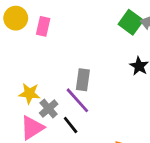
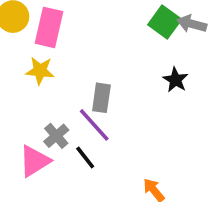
pink rectangle: (43, 26) -> (49, 27), size x1.5
yellow star: (29, 93) -> (40, 71), moved

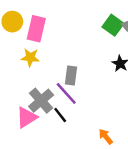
gray cross: (56, 136) -> (41, 101), size x1.5

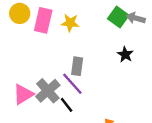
yellow star: (30, 58) -> (70, 23), moved
pink triangle: (27, 117) -> (23, 94), moved

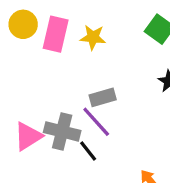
gray rectangle: (77, 66) -> (103, 97), turned 66
gray cross: (48, 91) -> (62, 131), turned -35

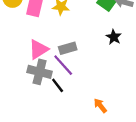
pink triangle: (28, 136) -> (38, 49), moved

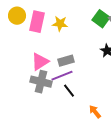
purple line: (63, 65) -> (62, 76), turned -70
black line: (58, 85) -> (69, 91), moved

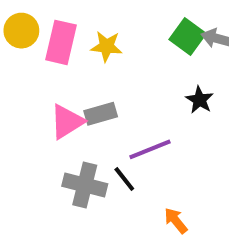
gray rectangle: (66, 61) -> (101, 114), moved
purple line: (62, 76) -> (150, 149), moved
gray cross: (41, 82) -> (85, 185), moved

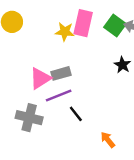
pink rectangle: (61, 42) -> (83, 23), moved
purple line: (150, 149) -> (59, 96), moved
gray cross: (85, 185) -> (29, 118), moved

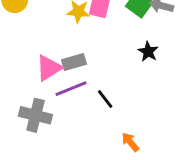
black line: (76, 114) -> (105, 99), moved

